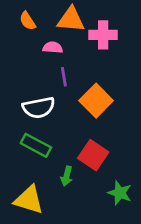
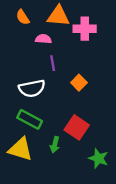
orange square: (96, 101) -> (79, 83), size x0.6
yellow triangle: (29, 200) -> (20, 149), moved

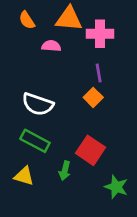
purple line: (53, 63) -> (99, 73), moved
white semicircle: (32, 88) -> (38, 104), turned 30
yellow triangle: (20, 149) -> (24, 176), size x0.7

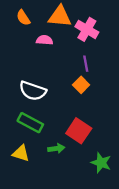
pink cross: (100, 34) -> (87, 29), turned 30
green arrow: (65, 171) -> (56, 149), turned -112

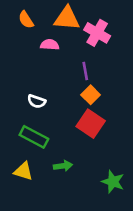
purple line: (86, 64) -> (85, 71), moved
white semicircle: (33, 91) -> (37, 101), size x0.6
red square: (79, 131) -> (91, 124), moved

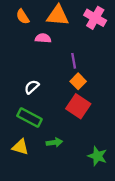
pink cross: (97, 33) -> (95, 18), moved
white semicircle: (37, 101) -> (32, 87), turned 119

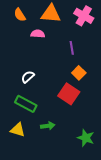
purple line: (74, 61) -> (72, 48), moved
orange square: (78, 81) -> (79, 73), moved

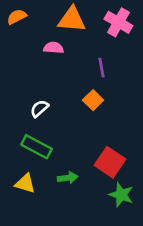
orange semicircle: (20, 15) -> (17, 17), moved, turned 96
orange square: (79, 73) -> (93, 100), moved
red square: (69, 94) -> (110, 162), moved

